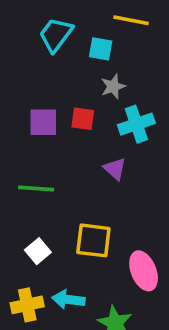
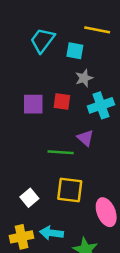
green line: (36, 189) -> (61, 152), moved

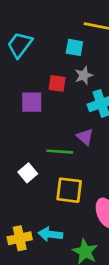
cyan trapezoid: (42, 40) -> (20, 45), moved
red square: (62, 102) -> (57, 83), moved
white square: (29, 198) -> (28, 173), moved

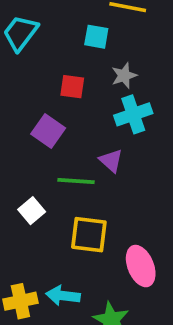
gray star: (84, 75) -> (124, 76), moved
purple square: (32, 102) -> (48, 131), moved, turned 35

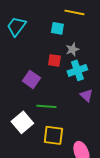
red square: (72, 87) -> (54, 60), moved
purple triangle: (111, 161) -> (86, 95), moved
white square: (32, 211) -> (22, 122), size x1.5

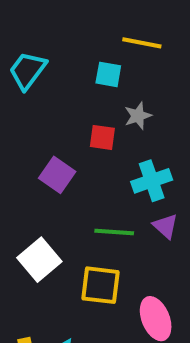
cyan cross: (77, 70) -> (152, 181), moved
purple triangle: (86, 95) -> (165, 226), moved
green line: (46, 106) -> (114, 232), moved

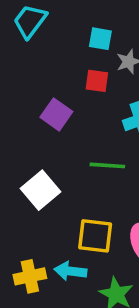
cyan square: (108, 74) -> (100, 39), moved
yellow square: (100, 285) -> (95, 236), moved

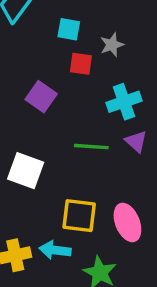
cyan square: (100, 39) -> (69, 29), moved
white square: (40, 190) -> (26, 171), turned -30

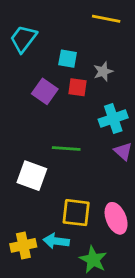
purple square: (41, 97) -> (45, 91), moved
green line: (91, 147) -> (66, 148), moved

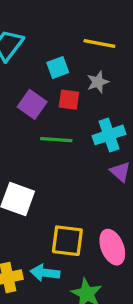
yellow line: (106, 19) -> (99, 44), moved
cyan square: (68, 59) -> (58, 68), turned -30
green line: (66, 148) -> (56, 140), moved

